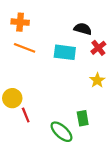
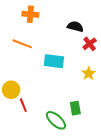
orange cross: (20, 22) -> (30, 14), moved
cyan rectangle: (65, 52) -> (54, 61), moved

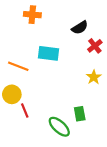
black semicircle: (75, 27) -> (80, 28), turned 133
orange line: (22, 44) -> (18, 66), moved
cyan rectangle: (54, 61) -> (48, 53), moved

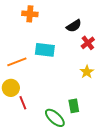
orange line: (18, 66) -> (17, 62), turned -42

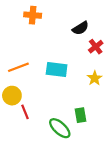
cyan rectangle: (45, 50) -> (57, 69), moved

